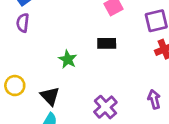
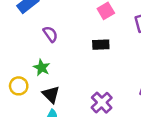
purple semicircle: (23, 23) -> (50, 34), moved, turned 140
green star: (68, 59) -> (42, 68), moved

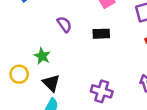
purple semicircle: (50, 34) -> (64, 24), moved
purple cross: (102, 103) -> (102, 91), turned -30

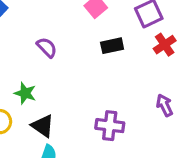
black rectangle: (101, 34) -> (112, 46), moved

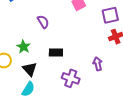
black rectangle: (112, 46) -> (56, 52), moved
purple arrow: (165, 105) -> (98, 64), moved

